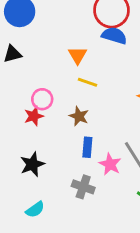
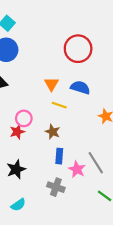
blue semicircle: (114, 36) -> (80, 87), moved

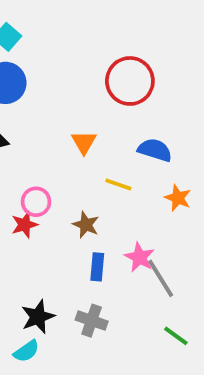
blue semicircle: (80, 87) -> (155, 150), moved
yellow line: (59, 105) -> (118, 184), moved
black star: (16, 169) -> (38, 317), moved
pink star: (77, 169) -> (139, 257), moved

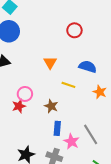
red circle: (130, 81) -> (74, 30), size x0.6
pink star: (139, 257) -> (71, 141), moved

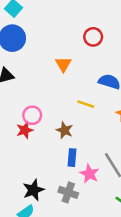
orange triangle: (50, 63) -> (63, 64), moved

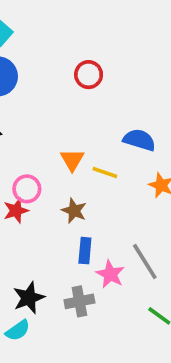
red circle: (93, 37) -> (89, 75), moved
orange triangle: (63, 64) -> (72, 160), moved
gray cross: (68, 192) -> (79, 301), turned -30

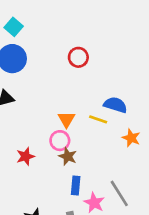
yellow line: (105, 173) -> (98, 119), moved
pink circle: (27, 189) -> (60, 141), moved

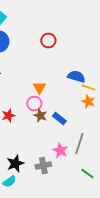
yellow line: (98, 119) -> (88, 88), moved
blue rectangle: (76, 186) -> (59, 118), moved, turned -56
gray line: (119, 193) -> (79, 144), turned 50

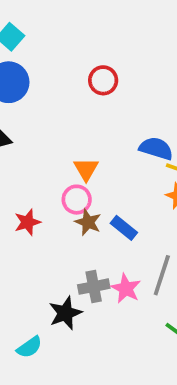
black star: (15, 164) -> (65, 313), moved
gray cross: (43, 166) -> (94, 287), moved

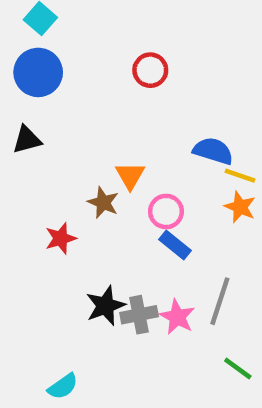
pink circle: (77, 200) -> (166, 211), moved
brown star: (88, 222) -> (103, 202), moved
black star: (65, 313) -> (105, 306), moved

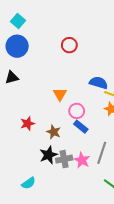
brown star: (103, 202) -> (54, 132), moved
cyan semicircle: (63, 386) -> (29, 183), moved

